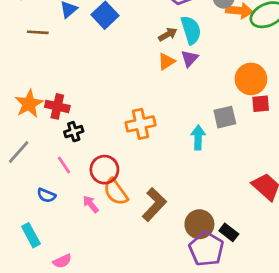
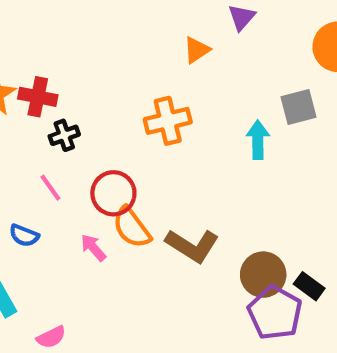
orange triangle: (166, 61) -> (197, 50), moved
brown L-shape: (154, 204) -> (192, 246), turned 80

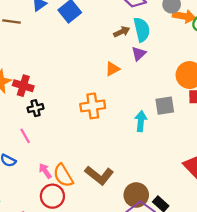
red circle: (113, 193) -> (52, 196), moved
orange semicircle: (132, 227) -> (63, 175), moved

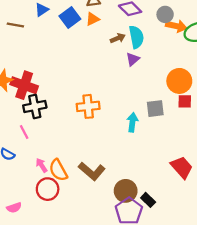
orange triangle: (112, 69) -> (93, 19), moved
red cross: (23, 86) -> (24, 85), size x1.4
black cross: (36, 108) -> (35, 106), size x1.5

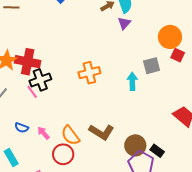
red square: (185, 101) -> (178, 55), turned 32
pink line: (24, 132) -> (32, 92), moved
pink arrow: (42, 165) -> (43, 133), moved

